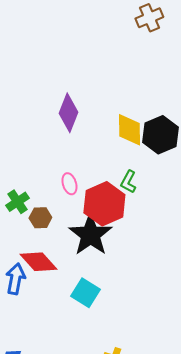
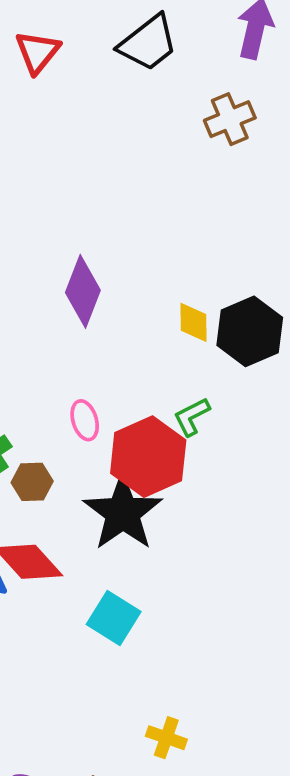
yellow diamond: (129, 130) -> (194, 322), size x0.7
green L-shape: (128, 182) -> (192, 417), turned 35

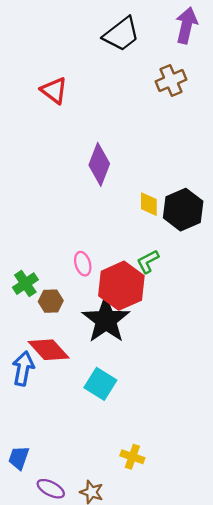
red triangle: (38, 52) -> (54, 90), moved, turned -32
purple diamond: (83, 291) -> (99, 164), moved

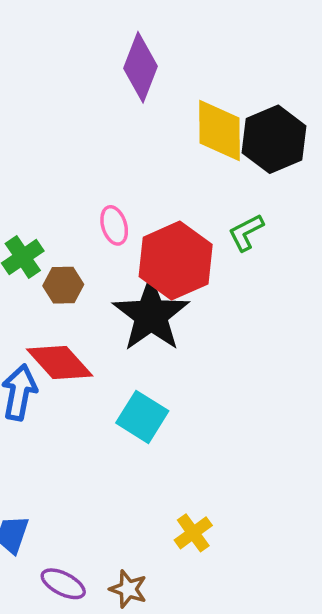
yellow diamond: (149, 204) -> (220, 131), size x1.6
green L-shape: (148, 261) -> (246, 232), moved
yellow cross: (132, 457) -> (193, 533), turned 35

